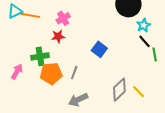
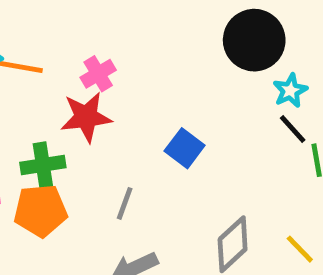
red star: (58, 36) -> (86, 117), size x1.5
orange pentagon: (51, 74) -> (40, 211), moved
yellow line: (138, 92) -> (300, 249), moved

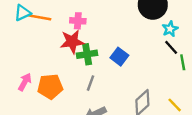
pink cross: (98, 74) -> (78, 21), turned 35
green cross: (43, 165) -> (87, 54), moved

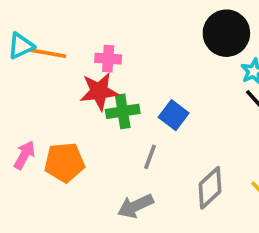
gray line: (91, 83) -> (150, 157), moved

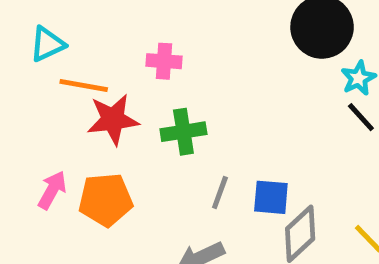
orange line: (48, 53) -> (84, 85), moved
red star: (99, 91) -> (113, 120), moved
blue square: (174, 115) -> (271, 197), moved, turned -32

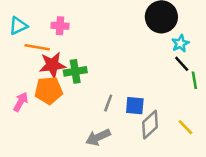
pink cross: (164, 61) -> (60, 26), moved
green cross: (183, 132) -> (75, 71), moved
orange pentagon: (106, 200) -> (49, 90), moved

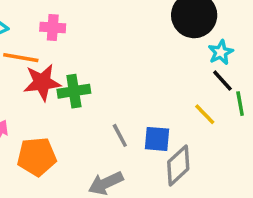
orange pentagon: (49, 90) -> (37, 157), moved
gray line: (108, 103) -> (120, 135), turned -48
yellow line: (185, 127) -> (205, 114), moved

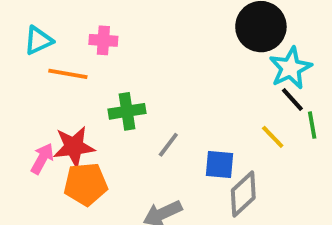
cyan star: (221, 52) -> (290, 68), size x1.5
red star: (42, 82) -> (74, 147), moved
gray line: (120, 135) -> (168, 145), moved, turned 65

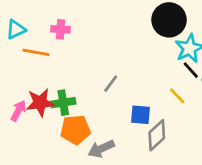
green cross: (127, 111) -> (63, 103), moved
gray line: (168, 145) -> (111, 84), moved
orange pentagon: (86, 184) -> (75, 130), moved

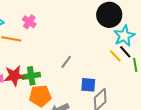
pink cross: (60, 29) -> (29, 22), turned 32
yellow line: (177, 96) -> (115, 56), moved

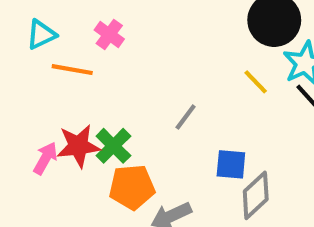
yellow line: (115, 56) -> (256, 82), moved
green cross: (31, 76) -> (113, 146), turned -36

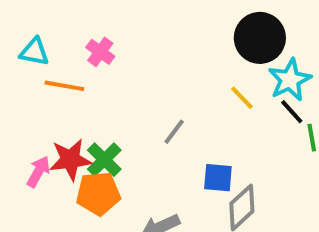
cyan triangle: (41, 35) -> (34, 52), turned 36
orange pentagon: (132, 187) -> (98, 194), moved

